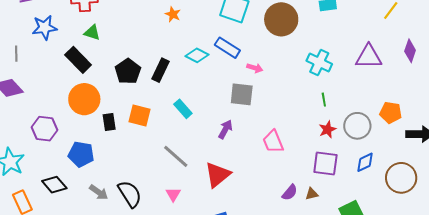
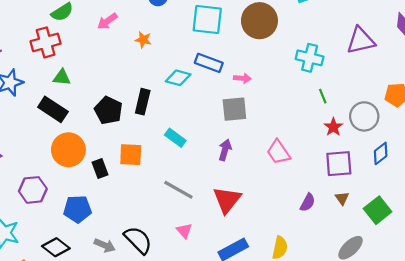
brown triangle: (312, 194) -> (342, 198), moved, turned -40

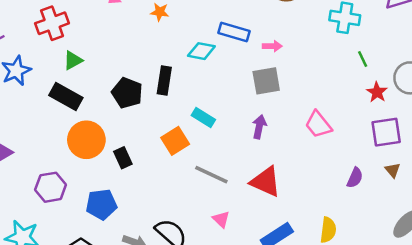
green triangle: (62, 77) -> (73, 60), turned -30
orange square: (131, 155) -> (175, 141), moved, turned -30
red triangle: (227, 200) -> (266, 182), turned -40

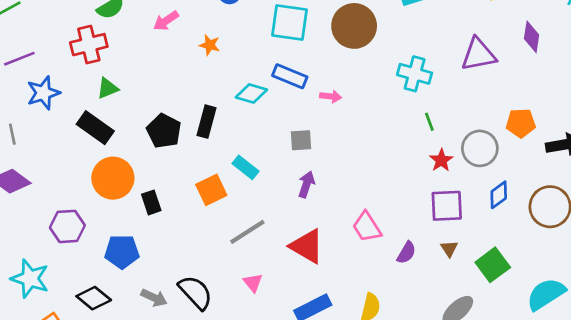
gray square: (266, 81) -> (301, 140), moved, size x0.7
pink trapezoid: (318, 125) -> (367, 227), moved
gray line: (211, 175) -> (247, 232), turned -64

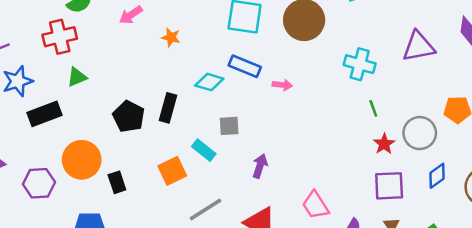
black rectangle: (95, 128) -> (44, 114), moved, turned -56
gray square: (301, 140) -> (229, 126), moved
purple hexagon: (67, 226) -> (39, 183), moved

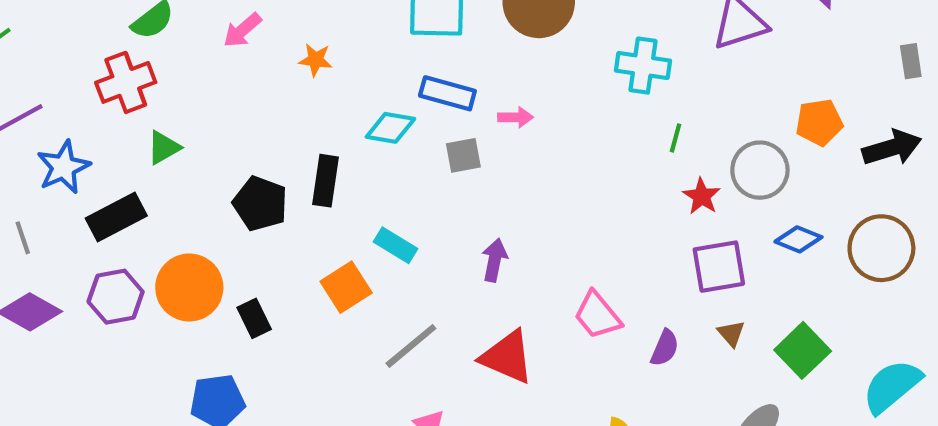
green line: (373, 108) -> (676, 138), turned 42
gray square: (229, 126) -> (463, 155), moved
blue diamond: (437, 176) -> (798, 239), turned 65
purple hexagon: (39, 183) -> (116, 297), moved

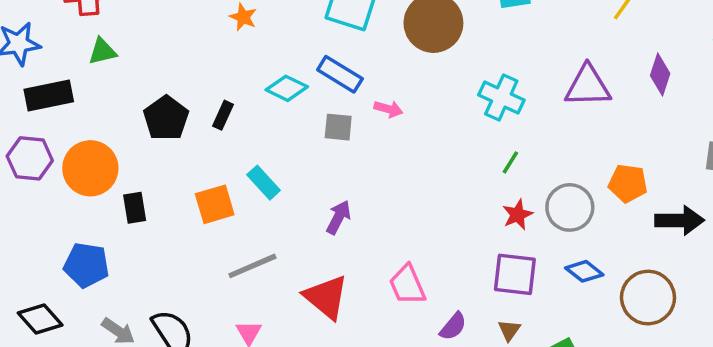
black rectangle: (325, 181) -> (223, 115), size x0.7

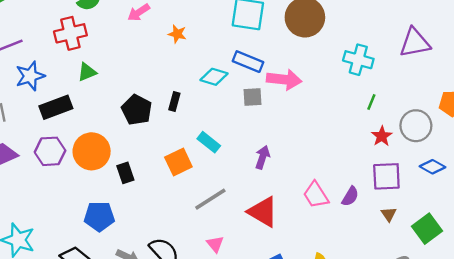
pink arrow: (388, 109) -> (284, 80), size x1.8
purple semicircle: (453, 326) -> (350, 196), moved

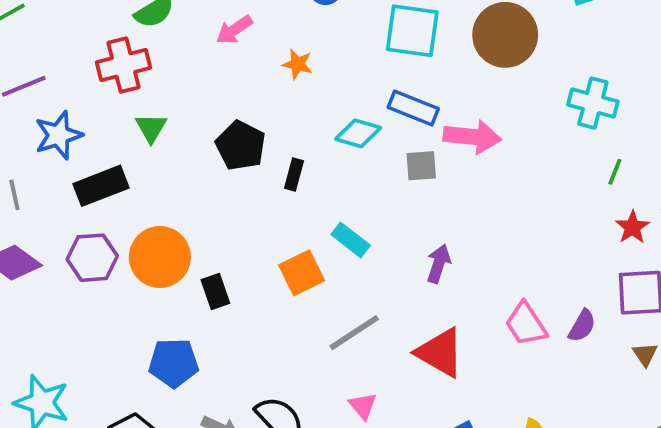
green triangle: (87, 72) -> (151, 128), turned -36
black pentagon: (137, 110) -> (241, 146), moved

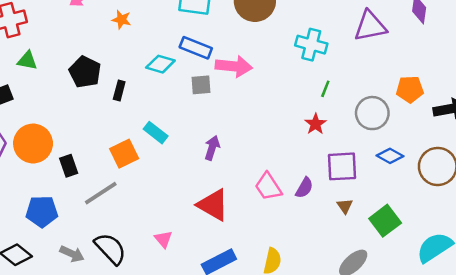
green triangle: (151, 128) -> (27, 60), turned -50
red star: (632, 227) -> (316, 124), moved
gray line: (354, 333) -> (101, 193), moved

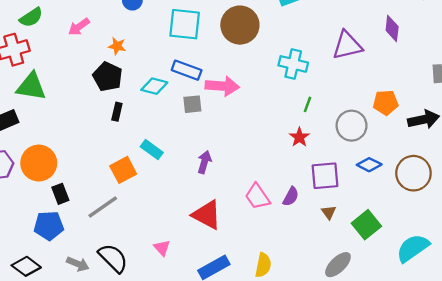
green triangle: (27, 60) -> (31, 86), size x1.6
black pentagon: (85, 72) -> (108, 77), moved
black rectangle: (69, 166) -> (60, 194), moved

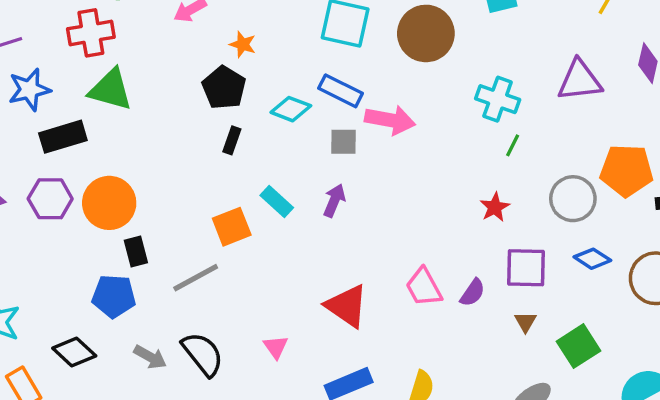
orange pentagon: (386, 103) -> (627, 170), size x1.4
green line: (307, 104) -> (513, 145), moved
purple arrow: (204, 162) -> (334, 201), moved

